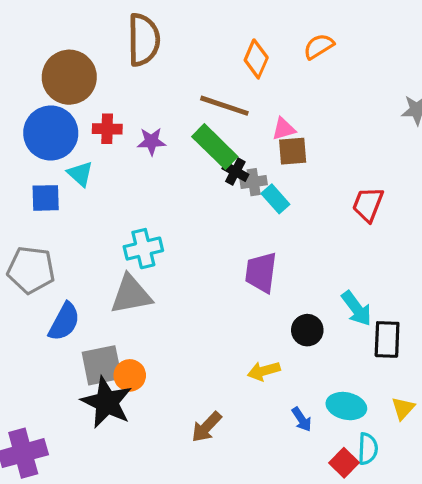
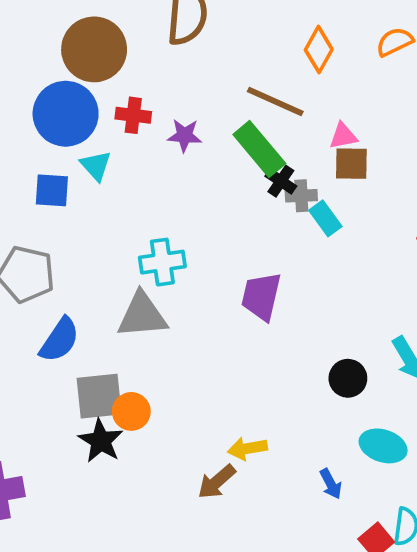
purple trapezoid: (261, 272) -> (261, 296), moved
yellow arrow: (264, 371) -> (247, 449), moved
black star: (107, 402) -> (101, 441), size x0.7
cyan ellipse: (346, 406) -> (383, 446), moved

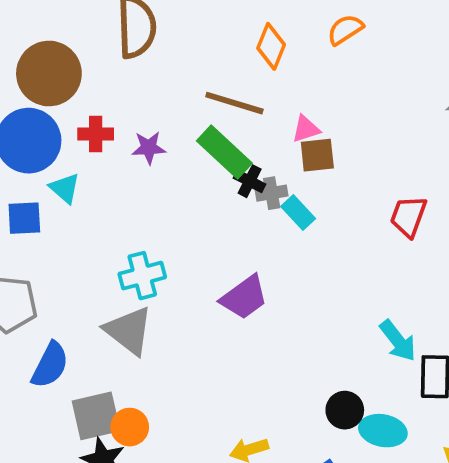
purple trapezoid: (261, 296) -> (244, 297), turned -132
gray triangle: (142, 315) -> (129, 331), turned 50
black circle: (348, 378) -> (345, 410), moved

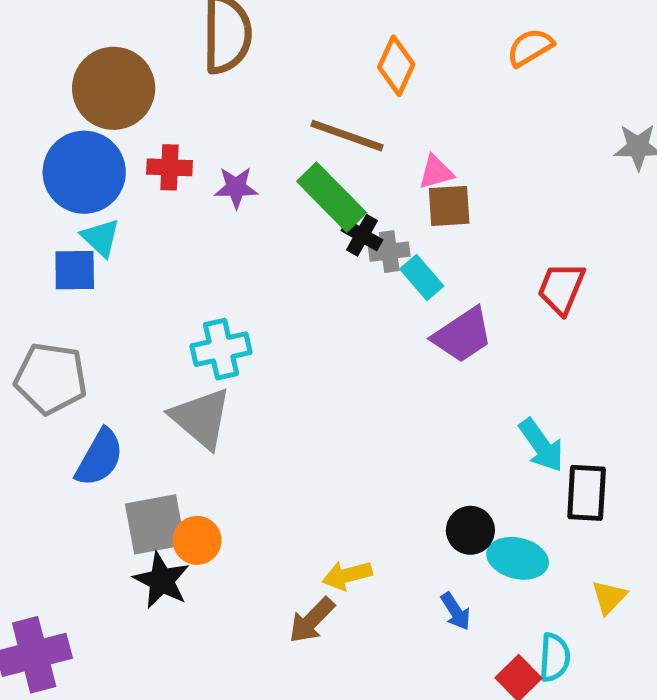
orange semicircle: (345, 30) -> (530, 47), moved
cyan triangle: (65, 188) -> (101, 238), moved
purple trapezoid: (244, 297) -> (462, 335), moved

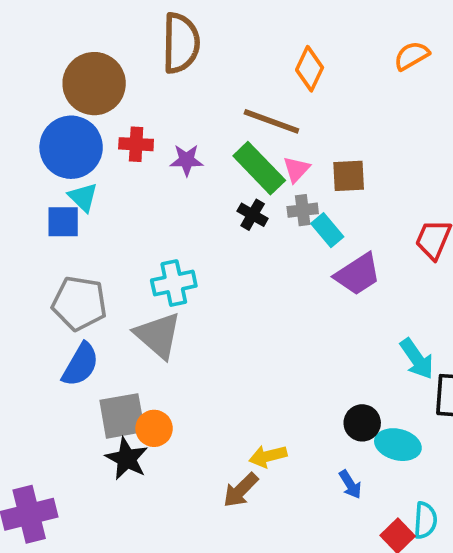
pink triangle: (436, 172) -> (296, 169), moved, turned -32
black cross: (362, 235) -> (253, 215), moved
gray pentagon: (51, 378) -> (79, 303), moved

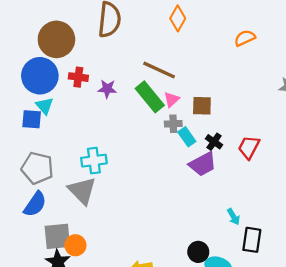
orange diamond: (310, 69) -> (178, 18), moved
black cross: (253, 215) -> (214, 142), moved
cyan arrow: (417, 359) -> (233, 217), size x0.7

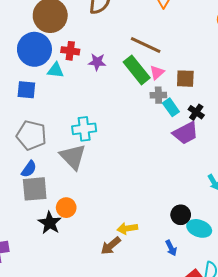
cyan triangle: (45, 106) -> (55, 70), moved, turned -42
blue semicircle: (35, 204) -> (29, 169), size x0.7
gray square: (57, 236) -> (35, 189), moved

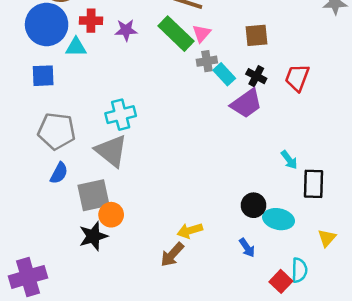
brown square: (185, 79) -> (256, 35), moved
gray square: (35, 189) -> (93, 195), moved
black star: (50, 223) -> (93, 236), turned 30

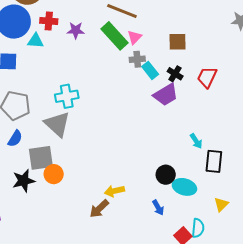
black star: (93, 236) -> (24, 181), moved

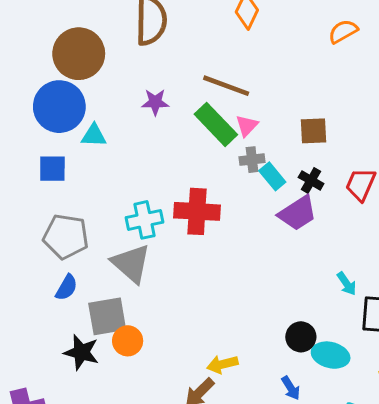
red cross: (49, 21) -> (197, 211), moved, size x1.6
purple star: (76, 30) -> (155, 102), moved
black star: (24, 181) -> (81, 352), turned 30

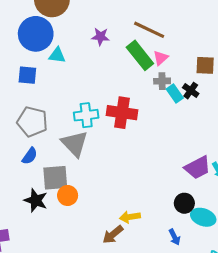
black cross: (311, 180) -> (191, 91), moved
purple trapezoid: (298, 213) -> (197, 168), moved

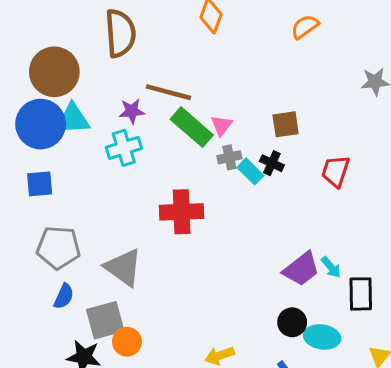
brown line: (149, 30) -> (169, 92), moved
cyan triangle: (57, 55) -> (73, 119), moved, size x1.4
cyan cross: (86, 115) -> (124, 148), moved

